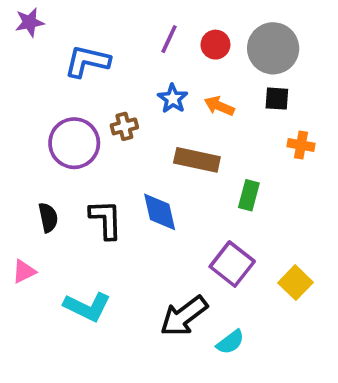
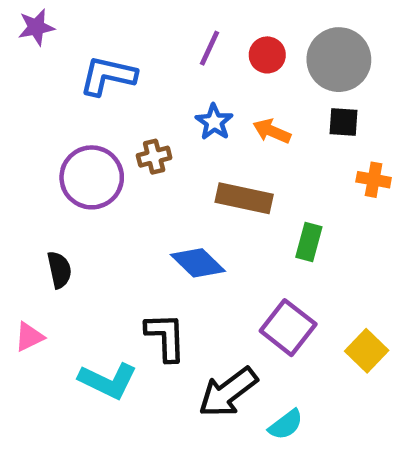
blue diamond: (160, 212) -> (198, 263), turned -33
black L-shape: (106, 219) -> (166, 337), moved

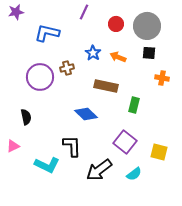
purple line: (210, 48) -> (84, 12), moved
yellow square: (367, 351) -> (159, 152), turned -30
cyan semicircle: (286, 425) -> (134, 174), moved

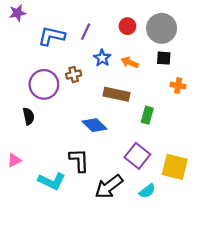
purple line: (84, 12) -> (86, 32), moved
black semicircle: (26, 117) -> (29, 116), moved
yellow square: (159, 152) -> (175, 167), size x1.4

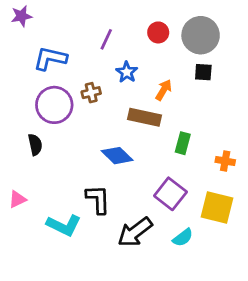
blue L-shape: (52, 36) -> (50, 58), moved
orange arrow: (130, 62) -> (164, 90), moved, turned 98
orange cross: (178, 86) -> (225, 161), moved

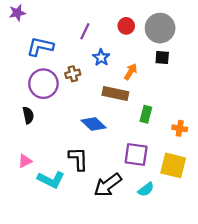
purple square: (170, 194) -> (136, 154), turned -30
pink triangle: (17, 199) -> (25, 161), moved

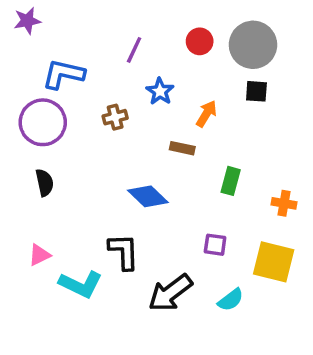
purple circle: (43, 84) -> (43, 122), moved
brown rectangle: (115, 93) -> (182, 148), size x0.6
purple square: (136, 154) -> (215, 245), size x0.6

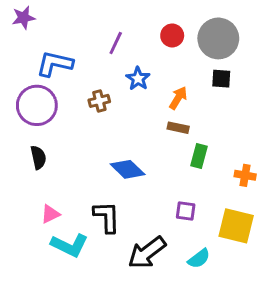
brown rectangle: (182, 148) -> (178, 128), moved
pink triangle: (39, 255) -> (50, 214), moved

